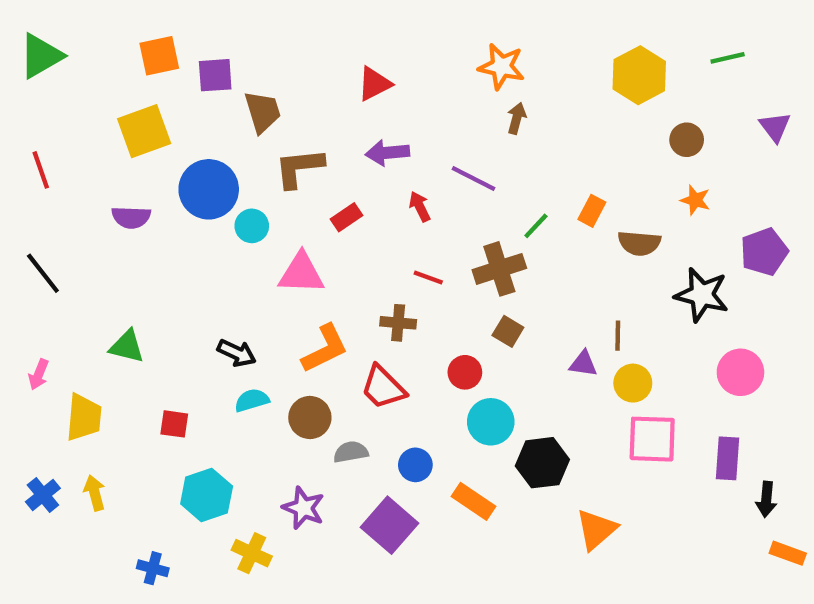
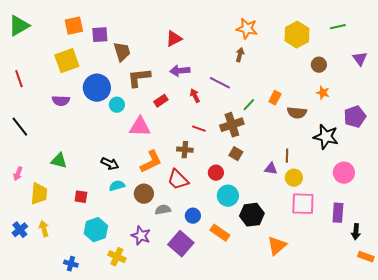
orange star: (501, 67) -> (247, 29), moved

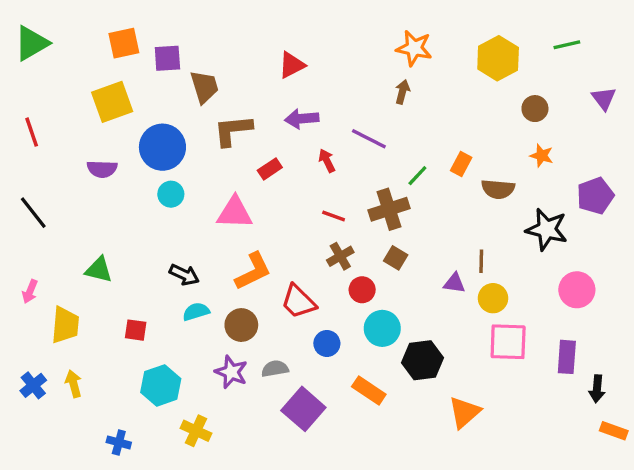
cyan circle: (117, 105) -> (171, 194), moved
brown cross: (185, 150) -> (340, 256), moved, turned -35
gray semicircle: (163, 210) -> (275, 369), moved
blue circle: (193, 216) -> (327, 343), moved
purple star: (141, 236) -> (231, 372), moved

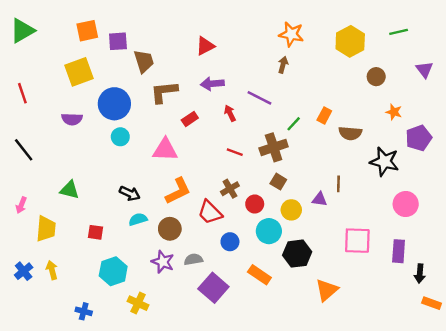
orange star: (542, 156) -> (394, 112), moved
brown cross: (340, 256) -> (230, 189), moved
yellow circle: (493, 298) -> (291, 210), moved

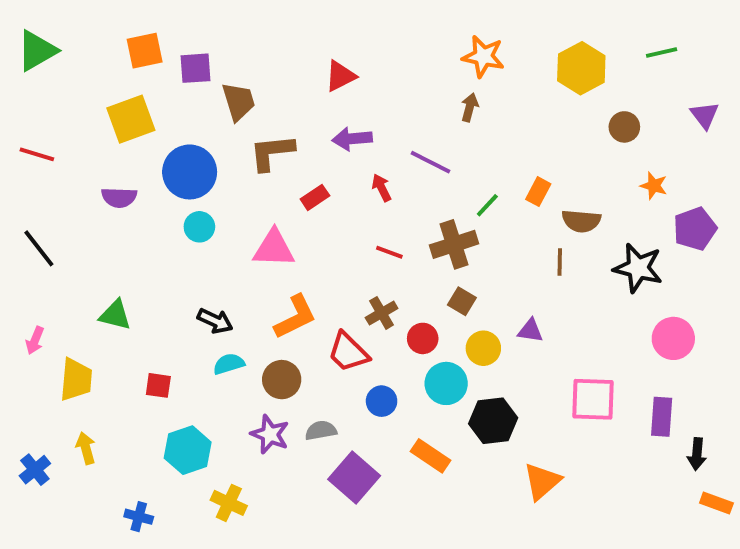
red line: (22, 93) -> (37, 154), turned -54
brown line: (338, 184) -> (560, 262), moved
blue cross: (24, 271) -> (35, 470), moved

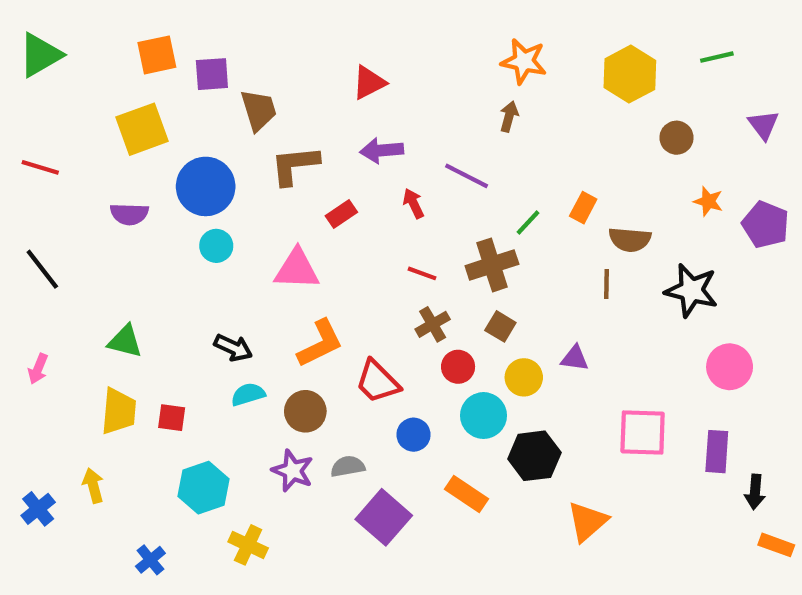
purple pentagon: (695, 229) -> (766, 225), moved, turned -30
brown cross: (382, 313) -> (433, 324), moved
yellow trapezoid: (76, 380) -> (119, 411), moved
blue cross: (139, 517) -> (150, 560), turned 36

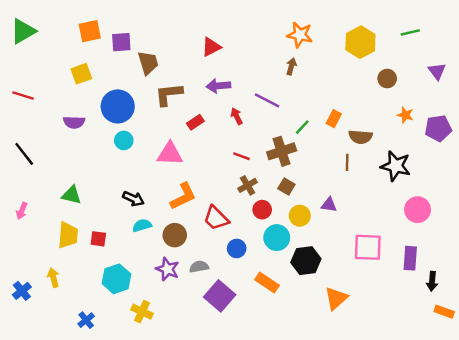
yellow square: (142, 129) -> (81, 74), size x0.7
purple pentagon: (766, 225) -> (438, 128), turned -30

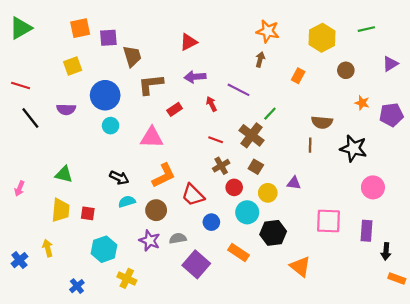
purple triangle: (437, 71) -> (390, 64), turned 35
orange rectangle: (334, 119) -> (298, 76), moved
brown cross: (282, 151) -> (252, 135), turned -35
black line: (24, 154) -> (30, 118), moved
orange triangle: (336, 298) -> (300, 267), turned -40

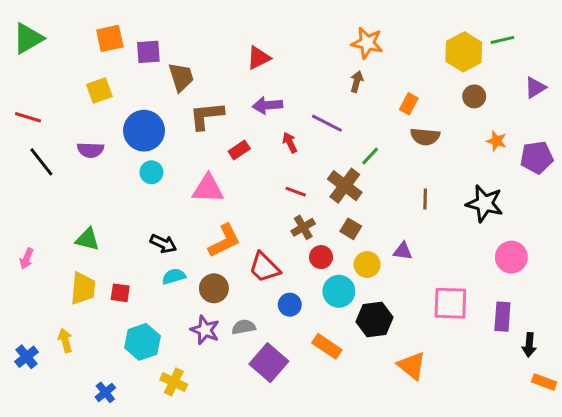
yellow hexagon: (322, 38) -> (464, 52), moved
brown semicircle: (322, 122) -> (425, 137), moved

